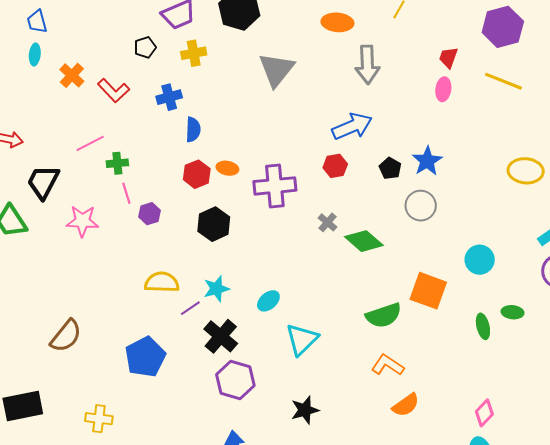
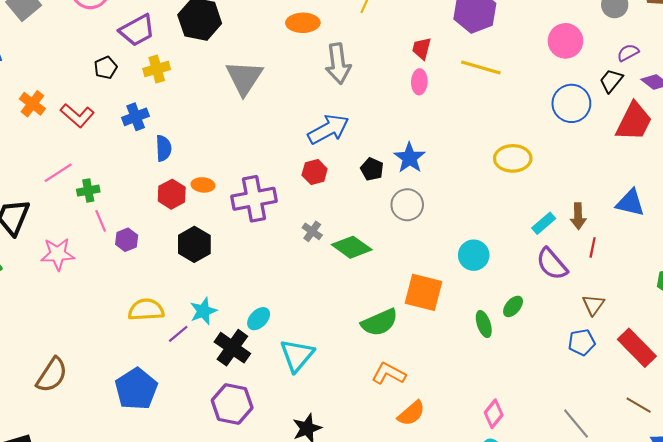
green ellipse: (513, 312) -> (513, 306), turned -50
black cross: (221, 336) -> (232, 348), moved

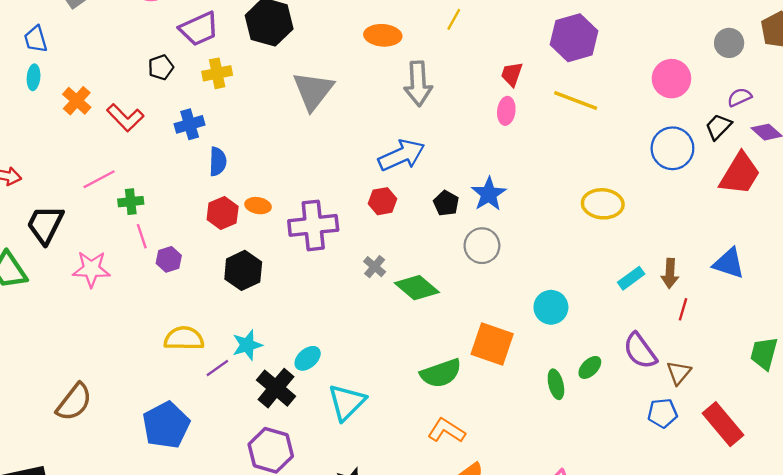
purple semicircle: (552, 264) -> (640, 351), moved

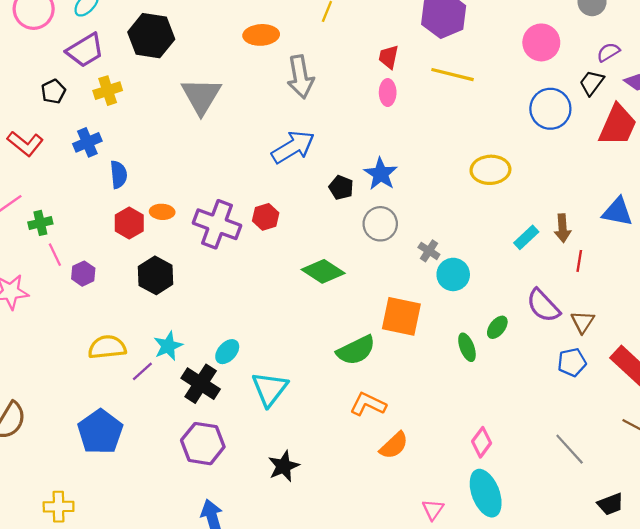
red hexagon: (383, 201) -> (266, 217), moved
purple cross: (313, 225) -> (217, 224), turned 33
gray cross: (375, 267) -> (429, 251), moved

